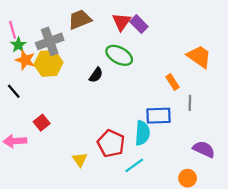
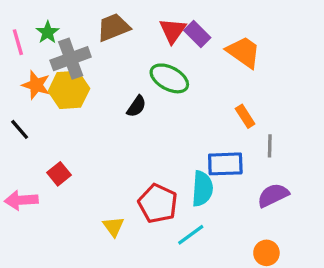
green star: (18, 45) -> (48, 32), moved
orange trapezoid: (199, 57) -> (243, 52), moved
purple semicircle: (204, 149) -> (273, 195), moved, turned -50

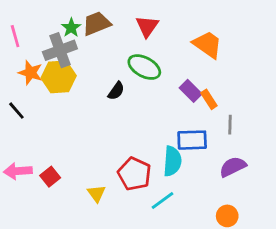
green star: (48, 32) -> (71, 28), moved
purple rectangle: (197, 34) -> (191, 91), moved
red square: (59, 174) -> (50, 177), moved

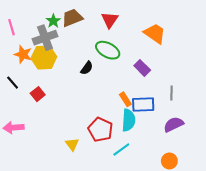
orange rectangle: (209, 99) -> (125, 99), moved
red square: (50, 177) -> (38, 94), moved

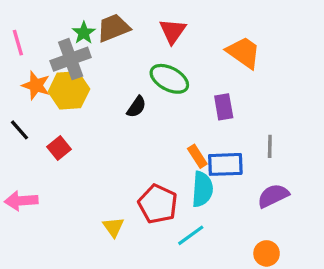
purple rectangle: (142, 68) -> (224, 107), turned 35

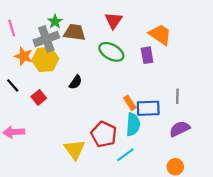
brown trapezoid: (113, 28) -> (75, 32), moved, turned 30
black semicircle: (136, 107) -> (76, 82), moved
purple rectangle: (224, 107) -> (147, 55), moved
yellow triangle: (113, 227) -> (75, 149), size x1.5

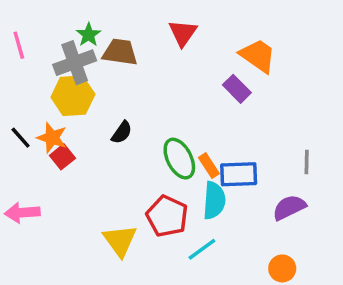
green ellipse: (111, 52) -> (179, 159), moved, turned 35
purple rectangle: (147, 55) -> (237, 89), turned -35
orange star: (24, 56) -> (52, 138), moved
gray line: (177, 96) -> (307, 162), moved

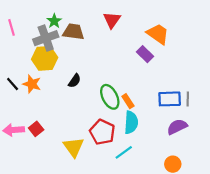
red square: (62, 157) -> (36, 129), moved
blue rectangle: (239, 174) -> (170, 99), moved

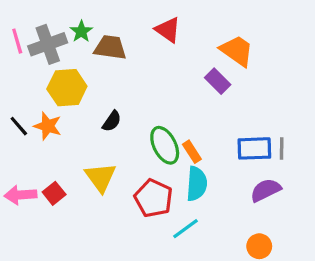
red triangle: (112, 20) -> (168, 30), turned -30
gray cross: (46, 38) -> (48, 44), moved
yellow triangle: (73, 147) -> (101, 177), moved

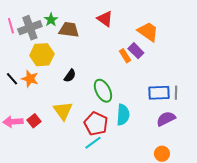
orange rectangle: (192, 152) -> (125, 56), moved
cyan line: (185, 229) -> (93, 143), moved

